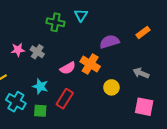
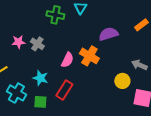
pink semicircle: (68, 68) -> (67, 60), turned -35
yellow circle: (111, 87) -> (122, 81), moved

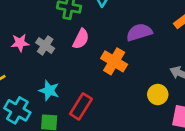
pink semicircle: (67, 60) -> (81, 39), moved

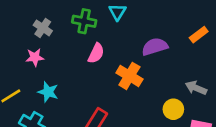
gray cross: (45, 45) -> (43, 28), moved
cyan star: (49, 91) -> (48, 92), moved

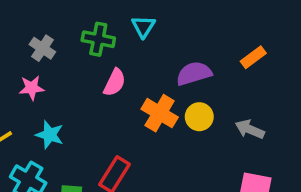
yellow circle: (173, 109) -> (199, 117), moved

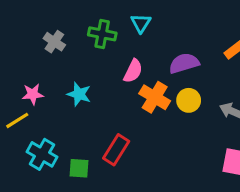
pink semicircle: (115, 82) -> (133, 71), moved
pink star: (32, 88) -> (33, 94), moved
cyan star: (50, 135) -> (79, 94), moved

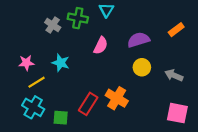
gray cross: (54, 42) -> (53, 25), moved
orange cross: (155, 97) -> (117, 98), moved
yellow line: (17, 120) -> (37, 82), moved

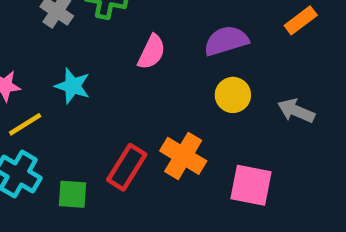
pink square: (177, 113) -> (251, 185), moved

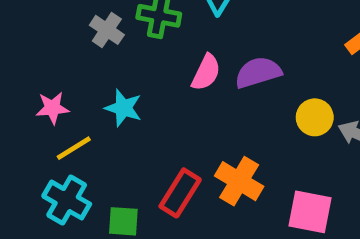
purple semicircle: (226, 41) -> (258, 72), moved
yellow circle: (233, 95) -> (315, 117), moved

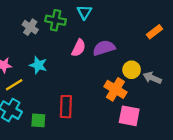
orange cross: (239, 181) -> (115, 89), moved
red rectangle: (180, 193) -> (66, 107), turned -30

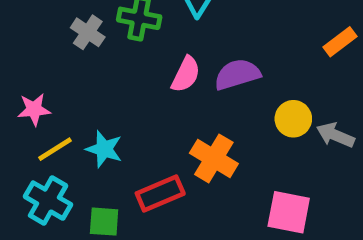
cyan star: (38, 65) -> (104, 149), moved
orange cross: (115, 89) -> (214, 158), moved
red rectangle: (66, 107) -> (160, 194), turned 65

